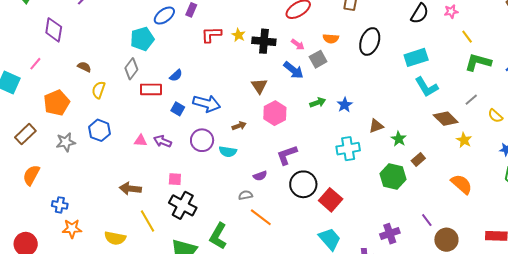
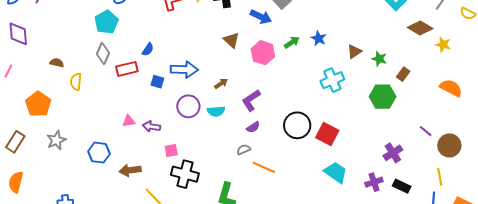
pink hexagon: (275, 113) -> (263, 53), moved
blue hexagon: (99, 130) -> (99, 153), moved
purple arrow: (163, 141) -> (151, 127), moved
purple L-shape: (287, 155) -> (251, 100), moved
orange semicircle: (31, 175) -> (16, 182), moved

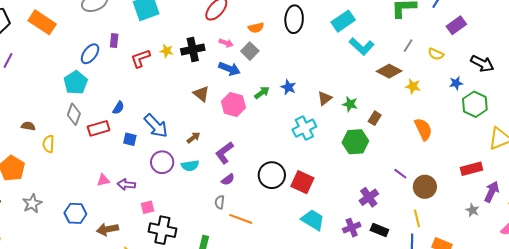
blue arrow: (184, 70) -> (156, 126), turned 48
orange semicircle: (451, 88) -> (423, 129), turned 40
gray semicircle: (244, 149) -> (220, 202), turned -56

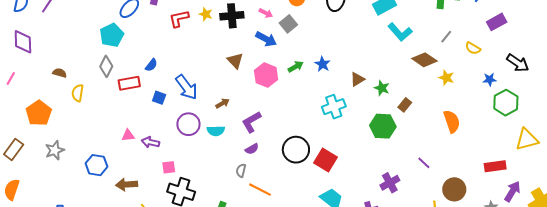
brown circle: (425, 187) -> (454, 189), moved

